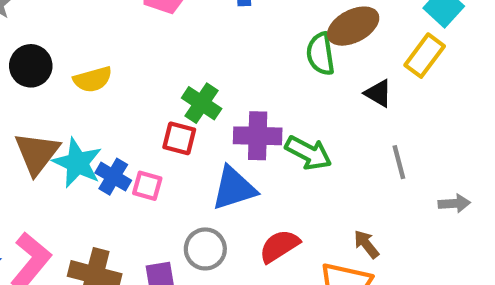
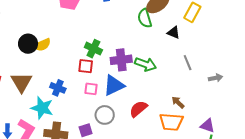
black circle: (31, 66) -> (28, 44), moved
cyan star: (77, 163) -> (42, 108), moved
pink square: (147, 186) -> (91, 89), moved

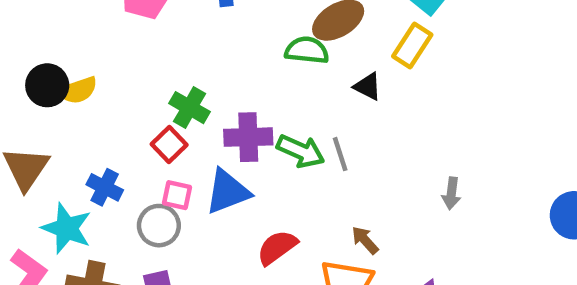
green semicircle: (145, 18) -> (307, 50), turned 108
gray line: (188, 63) -> (340, 154), moved
red square: (86, 66) -> (169, 144), turned 35
gray arrow: (216, 78) -> (451, 193), turned 104
gray circle: (105, 115) -> (159, 226), moved

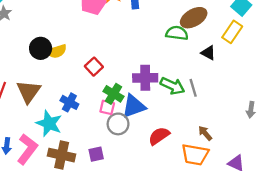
green cross: (189, 108) -> (113, 94), moved
red square: (169, 144) -> (94, 67), moved
gray circle: (159, 226) -> (118, 124), moved

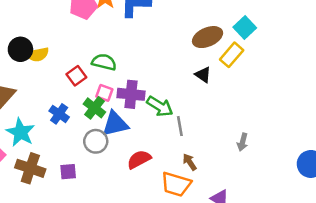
brown ellipse: (194, 18) -> (208, 37), moved
green semicircle: (177, 33) -> (104, 62), moved
gray line: (193, 88) -> (180, 126), moved
blue cross: (69, 102) -> (59, 114), moved
pink square: (107, 107) -> (104, 93), moved

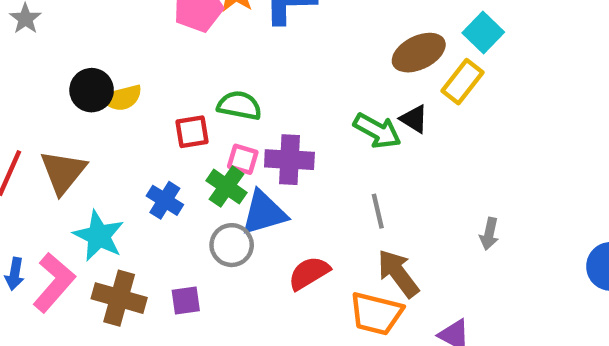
red square: (76, 76) -> (192, 132), turned 30
green arrow: (160, 106) -> (377, 131), moved
brown arrow: (190, 162) -> (398, 273), size x1.6

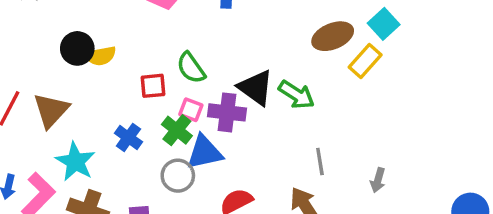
green semicircle: (239, 105) -> (191, 68), turned -140
black triangle: (414, 119) -> (256, 88), moved, size x1.6
gray line: (378, 211) -> (320, 162), moved

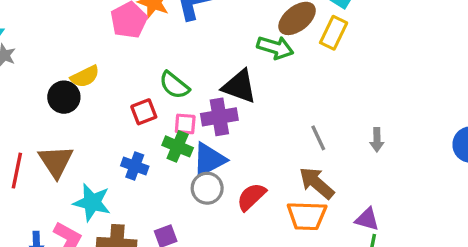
yellow semicircle: (100, 56) -> (85, 76), moved
green arrow: (296, 95) -> (275, 47), moved
gray circle: (178, 176) -> (207, 188), moved

